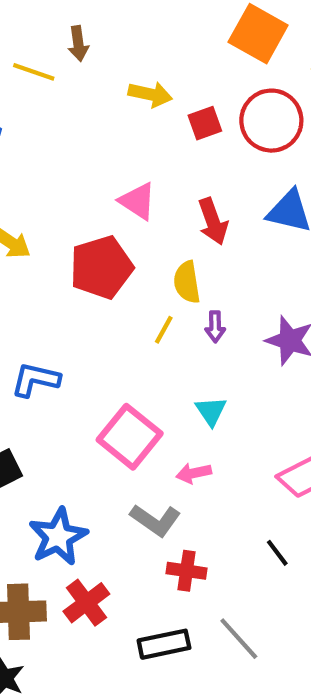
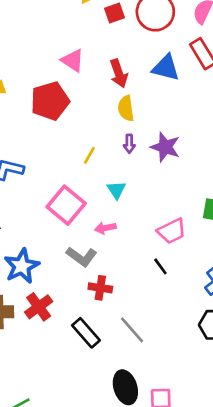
yellow semicircle: (187, 282) -> (126, 108), moved
purple arrow: (215, 327) -> (129, 144), moved
yellow line: (164, 330) -> (89, 155), moved
black line: (277, 553) -> (160, 266), moved
black rectangle: (164, 644) -> (86, 333), turned 60

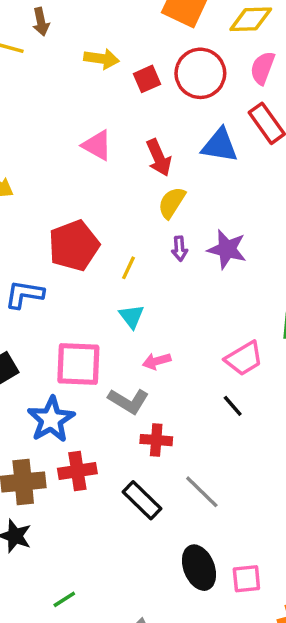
red pentagon: (50, 101) -> (74, 246), moved
yellow semicircle: (126, 108) -> (172, 203), turned 45
cyan triangle: (116, 190) -> (132, 316), moved
pink square: (66, 205) -> (78, 364), moved, turned -33
red cross: (39, 307) -> (77, 471), turned 32

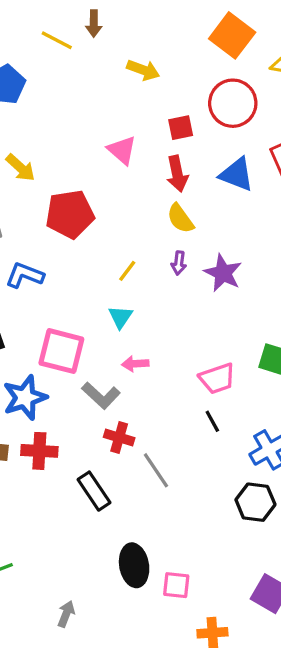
red square: (147, 79) -> (181, 128), moved
yellow semicircle: (172, 203) -> (180, 218), turned -80
red pentagon: (74, 246) -> (70, 214), moved
black line: (233, 406) -> (212, 421), moved
gray line: (202, 492) -> (156, 470), moved

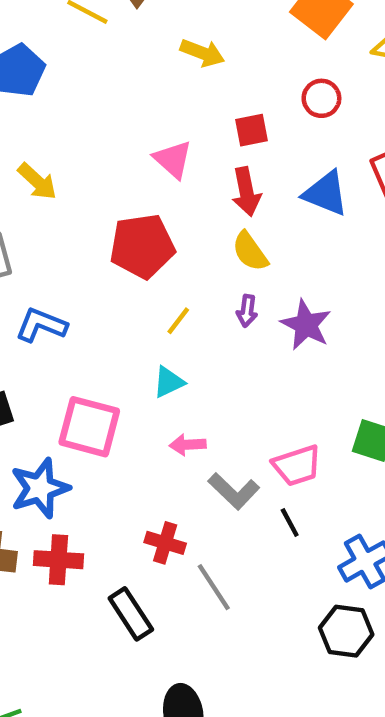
red circle: (233, 103) -> (321, 98), size x0.6
red pentagon: (70, 214) -> (142, 246), moved
cyan triangle: (120, 317) -> (169, 382), turned 30
gray L-shape: (101, 396) -> (234, 491), moved

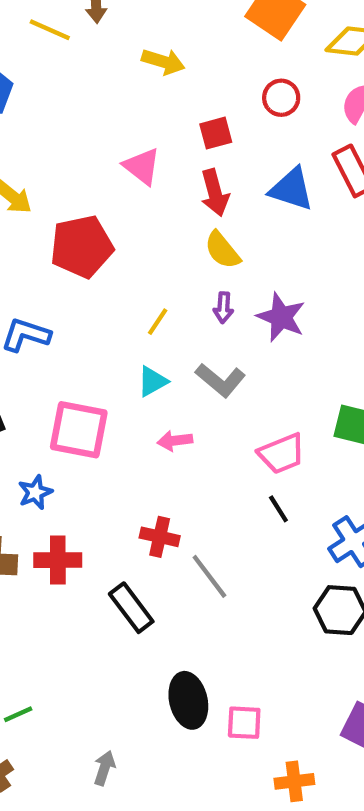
red pentagon: (142, 246) -> (82, 246), moved
blue star: (40, 488) -> (35, 492), size x0.6
gray L-shape: (234, 491) -> (221, 380), moved

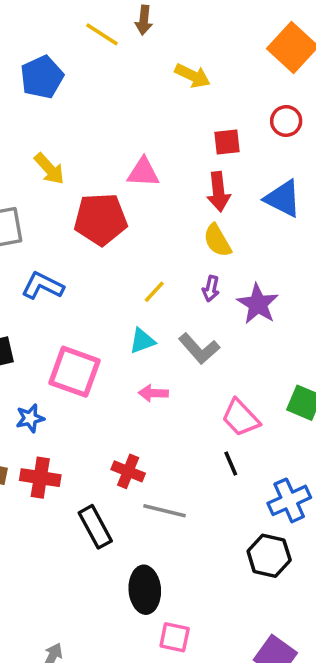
pink triangle: (142, 166) -> (143, 172), moved, turned -44
pink trapezoid: (282, 454) -> (241, 418), turned 60
gray line: (209, 576) -> (165, 511), turned -48
black ellipse: (188, 700) -> (145, 590), moved

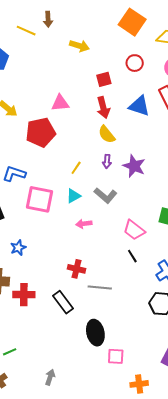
pink square: (75, 372) -> (40, 199), moved
red cross: (40, 478) -> (24, 295), moved

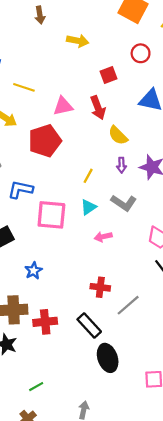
yellow line: (26, 31) -> (24, 87), moved
red arrow: (103, 107) -> (98, 108), moved
gray line: (100, 288) -> (128, 305), turned -40
black ellipse: (95, 333) -> (108, 358), moved

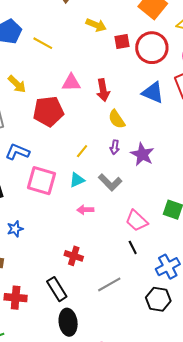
red circle: (141, 53) -> (152, 48), size x1.8
red square: (109, 75) -> (122, 41), moved
yellow line: (24, 87) -> (43, 43), moved
gray line: (128, 305) -> (109, 284), moved
red cross: (45, 322) -> (16, 298), moved

